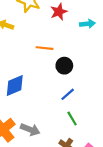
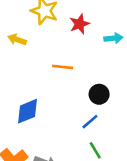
black circle: (64, 66) -> (99, 94), moved

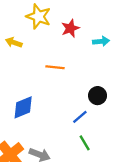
black circle: (99, 94) -> (98, 96), moved

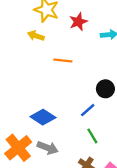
yellow arrow: (14, 42) -> (36, 36), moved
blue diamond: (23, 107) -> (43, 117), moved, turned 55

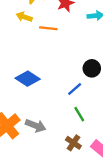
orange line: (63, 61) -> (48, 28), moved
blue diamond: (43, 117) -> (28, 79), moved

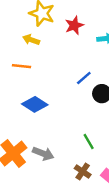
orange line: (48, 28) -> (22, 66), moved
blue line: (75, 89) -> (84, 78), moved

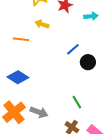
yellow arrow: (31, 40) -> (42, 24), moved
blue diamond: (35, 104) -> (18, 77), moved

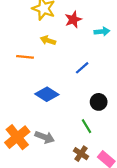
black circle: (88, 62) -> (99, 102), moved
blue diamond: (18, 77) -> (47, 94), moved

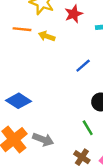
orange line: (25, 57) -> (22, 29), moved
blue diamond: (47, 94) -> (18, 101), moved

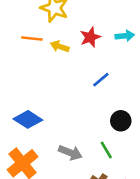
red star: (74, 14) -> (90, 37), moved
gray arrow: (43, 140) -> (70, 153), moved

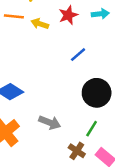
black circle: (121, 121) -> (97, 93), size x1.5
green line: (106, 150) -> (92, 129), moved, turned 63

